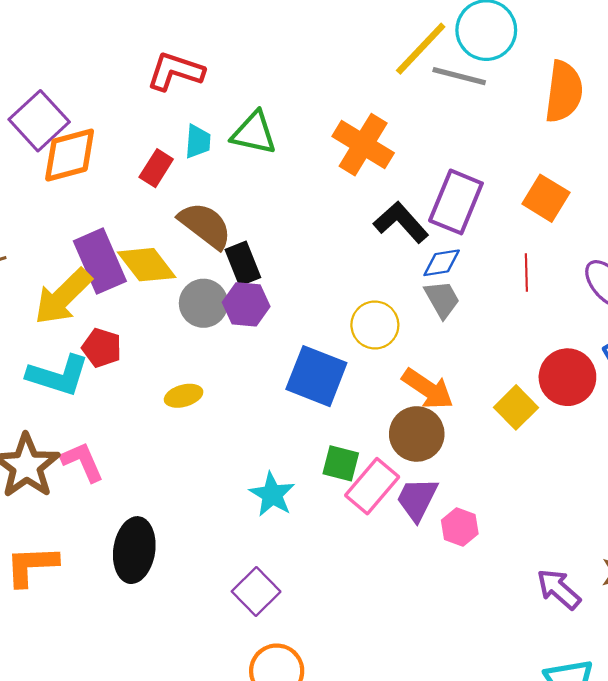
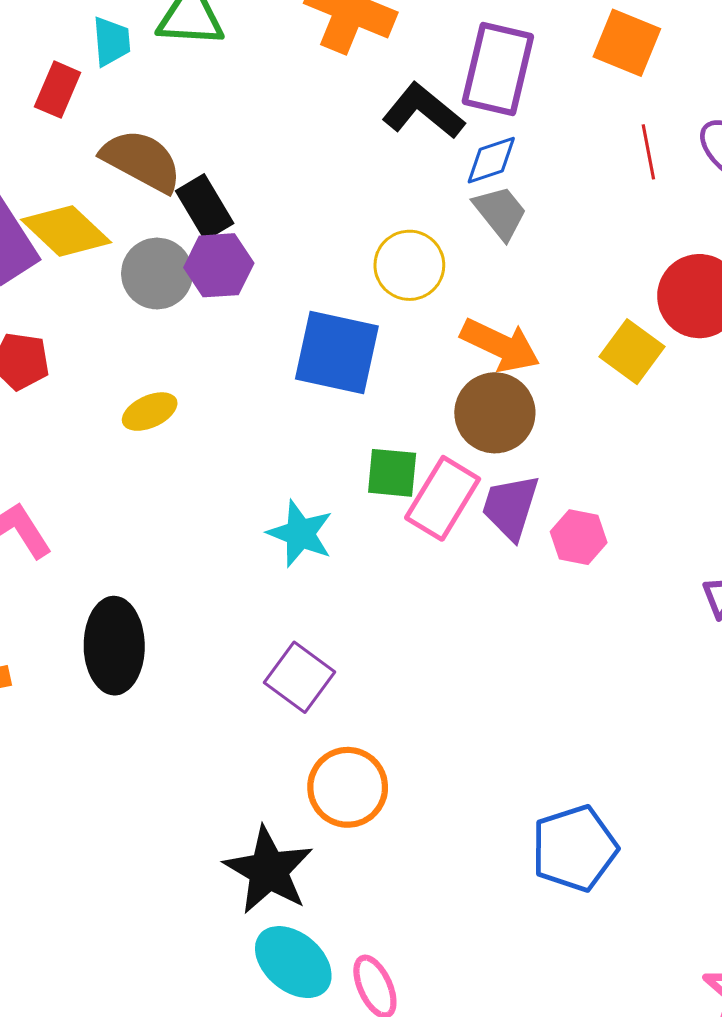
red line: (526, 273) -> (648, 152), moved

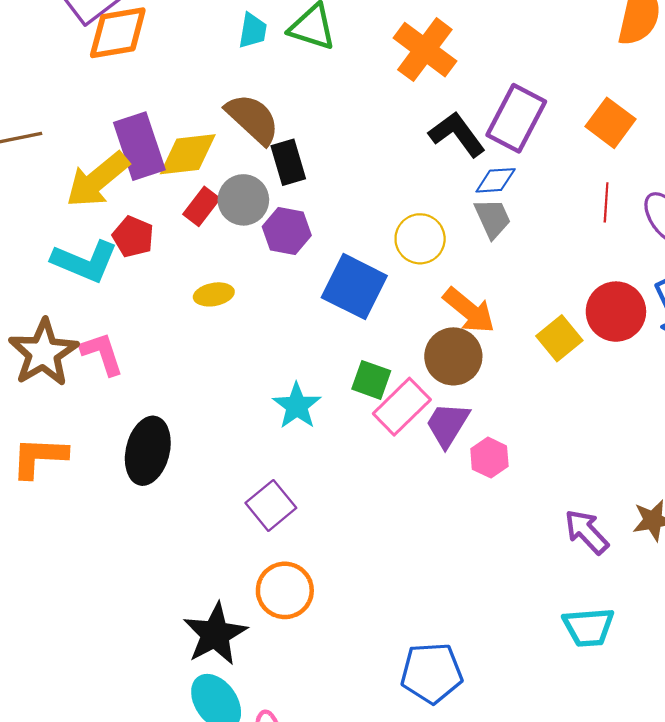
red rectangle: (58, 90) -> (202, 206), moved
yellow diamond: (66, 231) -> (188, 154), turned -64
purple hexagon: (219, 265) -> (287, 231), moved

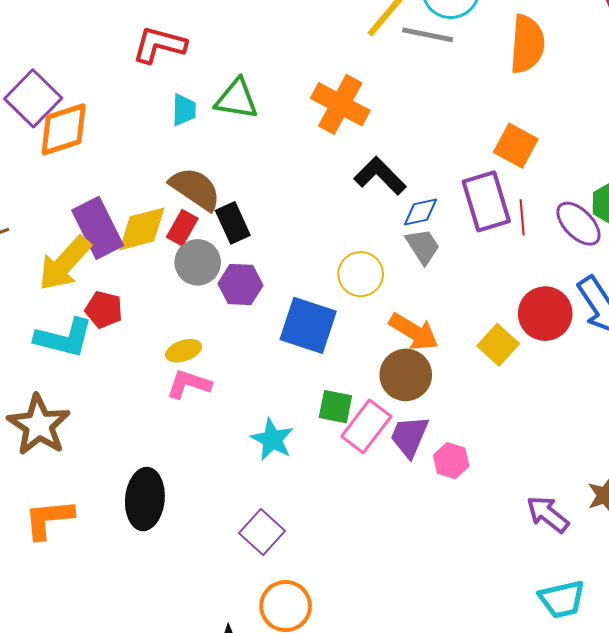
purple rectangle: (516, 118) -> (486, 201), moved, turned -36
red rectangle: (202, 206) -> (182, 228), moved
pink L-shape: (102, 354) -> (189, 384), moved, turned -45

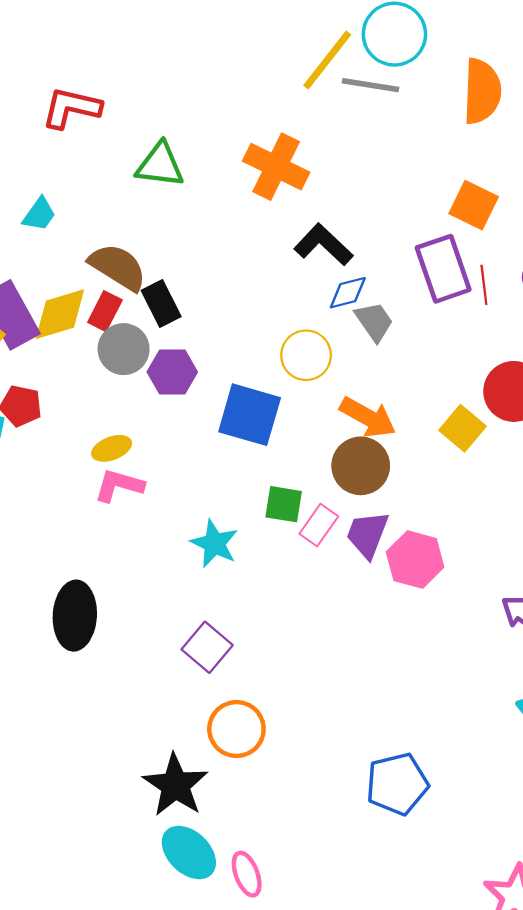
cyan trapezoid: (184, 110) -> (39, 214), moved, turned 36
blue diamond: (421, 212) -> (348, 293), moved
pink rectangle: (366, 426) -> (319, 525), size x0.7
pink hexagon: (451, 461) -> (415, 560), size x1.4

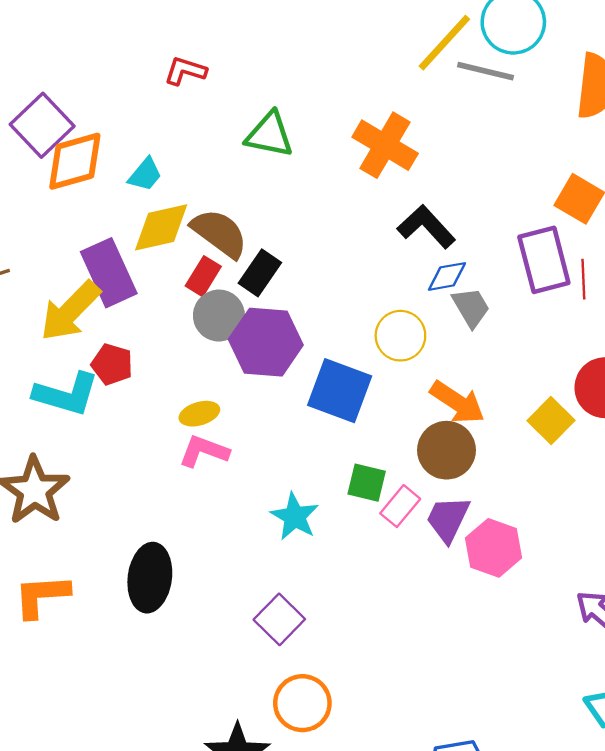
red L-shape: (71, 108) -> (185, 71), size x0.7
black rectangle: (161, 303) -> (260, 273), turned 57
yellow diamond: (60, 314) -> (161, 227), moved
purple hexagon: (172, 372) -> (266, 342), size x1.5

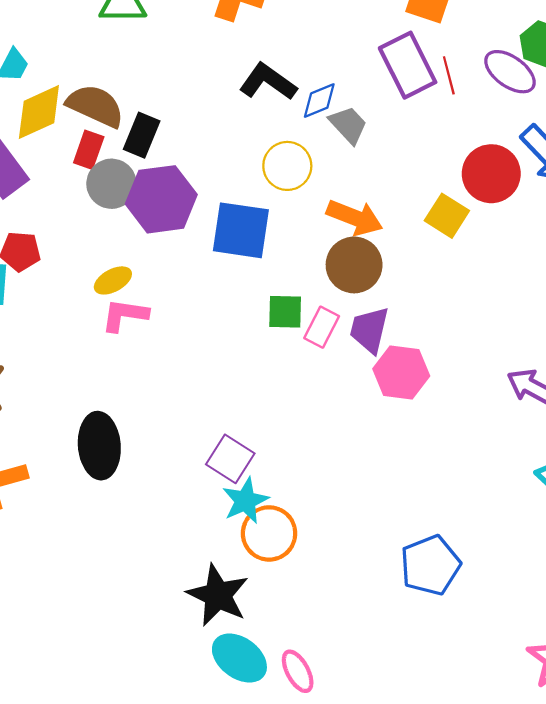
black L-shape: (426, 227) -> (268, 82), moved
cyan star: (295, 517) -> (245, 501), moved, turned 30
pink hexagon: (494, 548) -> (401, 372), moved

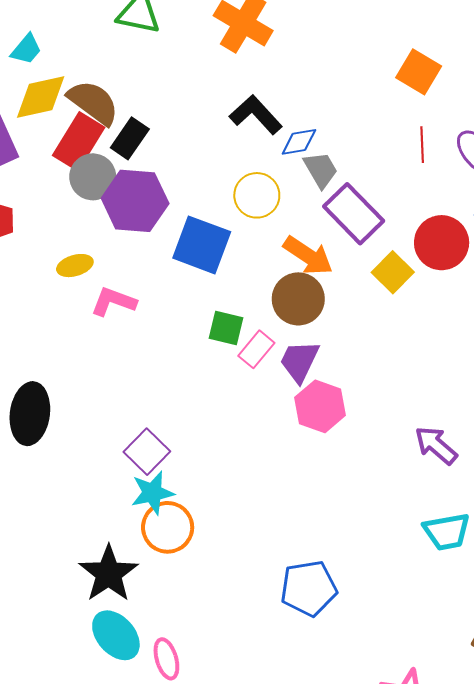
purple rectangle: (408, 65) -> (354, 214), moved, turned -30
red rectangle: (89, 150) -> (79, 141), size x1.6
pink L-shape: (125, 315) -> (113, 302), moved

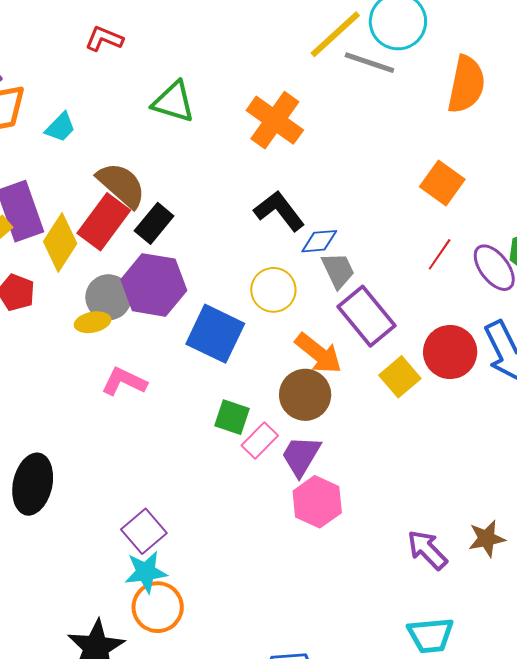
yellow diamond: (41, 97) -> (60, 242), moved, turned -50
red line: (422, 145) -> (440, 254), turned 32
gray circle: (93, 177) -> (108, 297), moved
yellow ellipse: (75, 266) -> (93, 322), moved

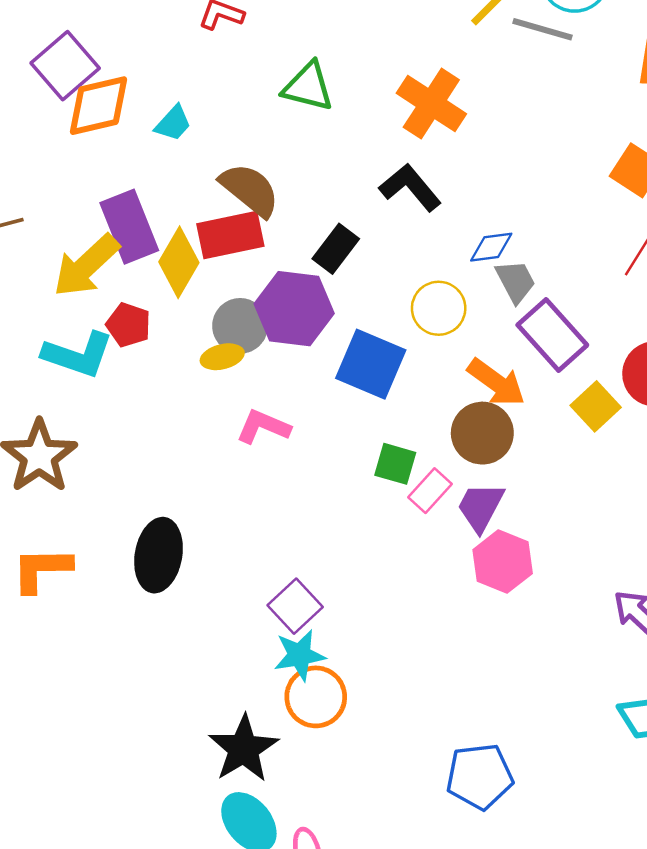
black L-shape: (279, 211) -> (410, 187), moved
red rectangle: (104, 222) -> (230, 235), turned 44
black rectangle: (154, 223) -> (336, 249), moved

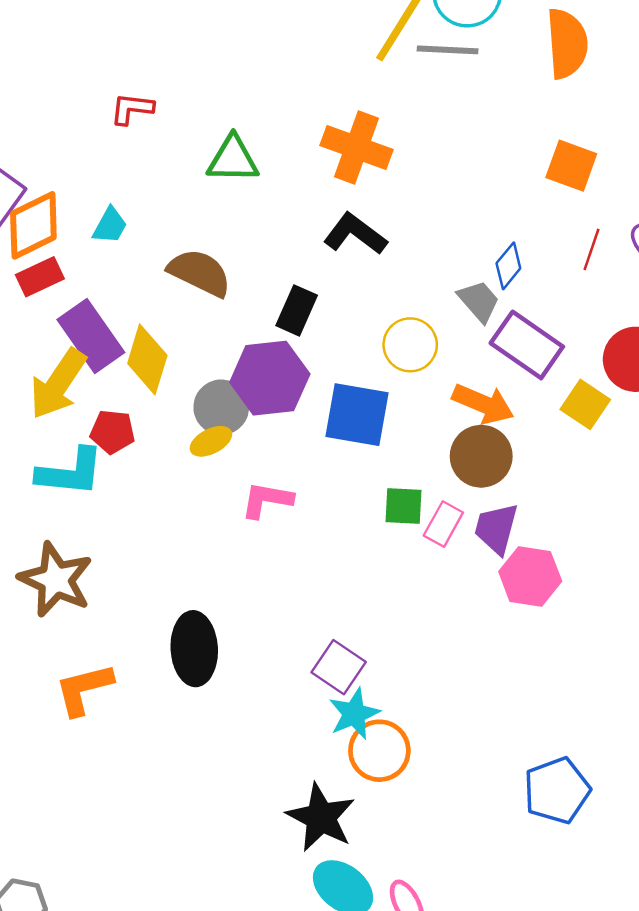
red rectangle: (230, 235) -> (40, 277), moved, size x0.7
blue diamond: (491, 247) -> (508, 266), moved, turned -30

